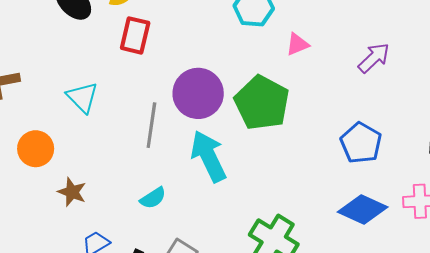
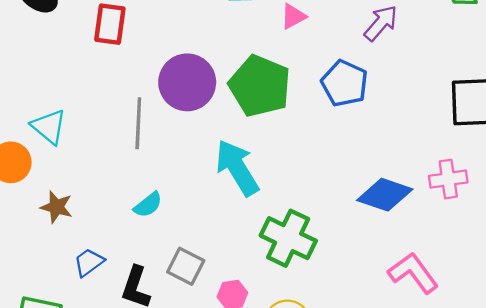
cyan triangle: (82, 97) -> (49, 127), moved
blue pentagon: (361, 143) -> (345, 83), moved
cyan arrow: (209, 156) -> (237, 168), moved

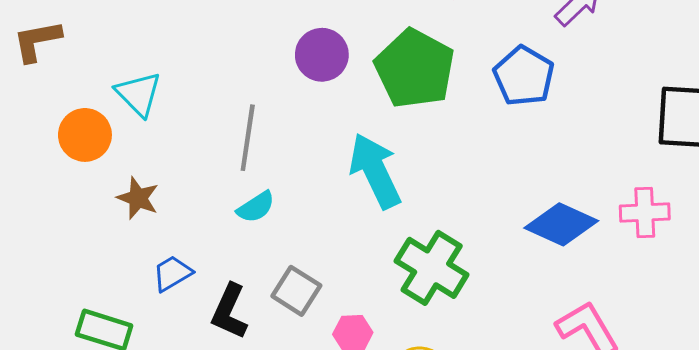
purple circle: (187, 82) -> (322, 55), size x0.7
gray line: (138, 123) -> (248, 138), moved

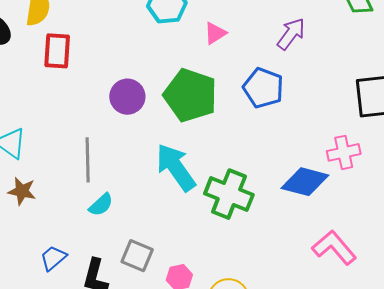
brown star: (138, 198) -> (22, 191), moved
pink cross: (645, 213) -> (344, 152), moved
green cross: (432, 268) -> (229, 194), moved

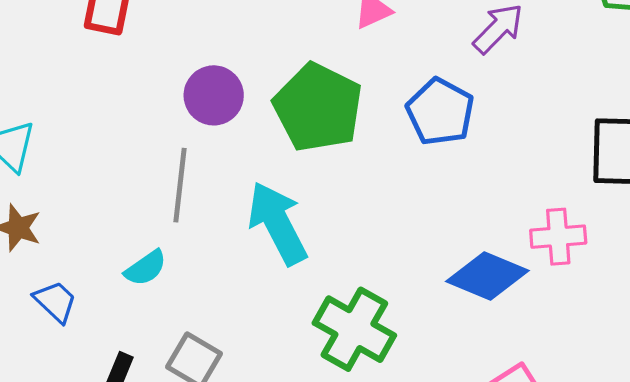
gray line: (88, 160) -> (180, 185), moved
green cross: (229, 194) -> (354, 329), moved
blue trapezoid: (53, 258) -> (55, 302), moved, turned 76

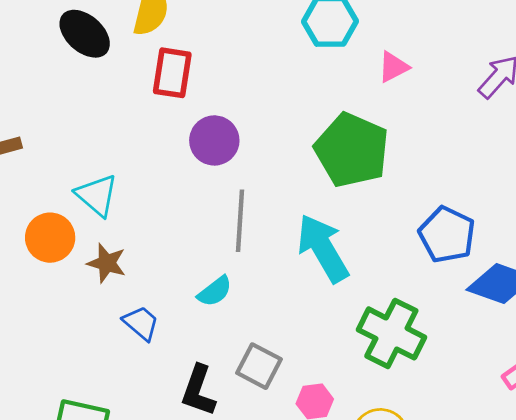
purple circle: (214, 95) -> (214, 140), moved
blue pentagon: (440, 112) -> (447, 235), moved

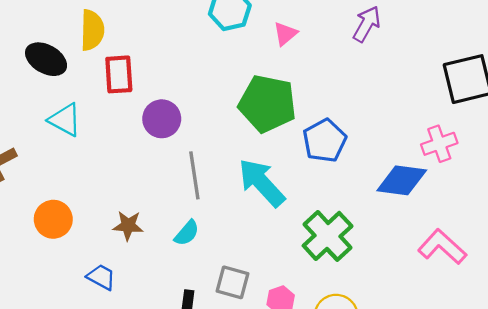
cyan triangle: (97, 195) -> (65, 120), moved
blue pentagon: (447, 235) -> (325, 141), moved, turned 30
brown star: (107, 263) -> (128, 226), moved
blue trapezoid: (141, 323) -> (101, 277), moved
green cross: (391, 333) -> (328, 236), turned 33

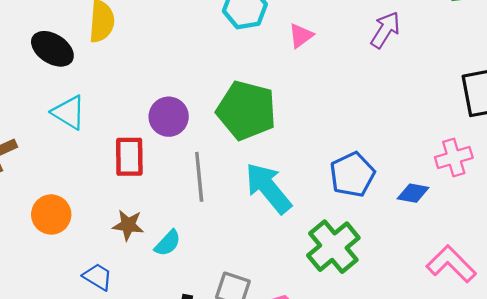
red rectangle: (119, 74) -> (129, 157), moved
green pentagon: (267, 104) -> (246, 110), moved
blue pentagon: (325, 141) -> (352, 175), moved
blue diamond: (402, 180) -> (413, 193), size x0.6
cyan semicircle: (187, 233) -> (168, 243), moved

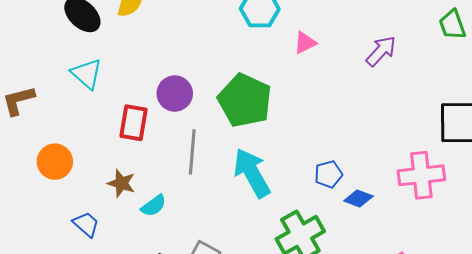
pink cross: (454, 157) -> (421, 175), size x1.4
blue pentagon: (352, 175) -> (328, 174), size x0.7
blue diamond: (413, 193) -> (358, 198), moved

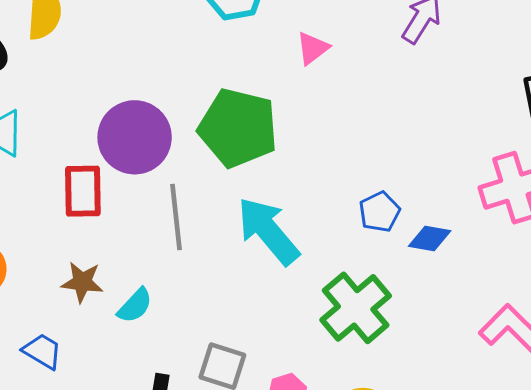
pink triangle: (305, 43) -> (313, 48), moved
purple circle: (175, 94) -> (135, 137), size x1.4

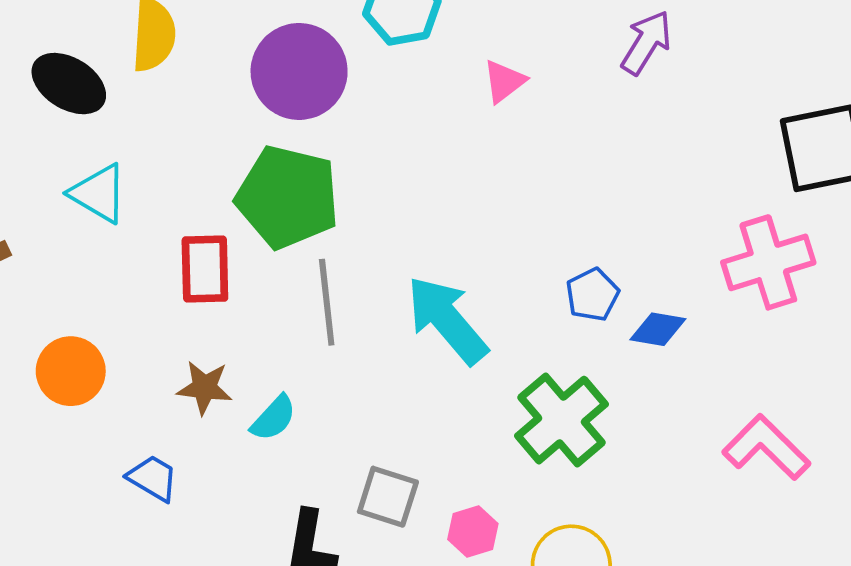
green pentagon: (238, 128) -> (288, 197), moved
purple circle: (135, 137) -> (299, 71), moved

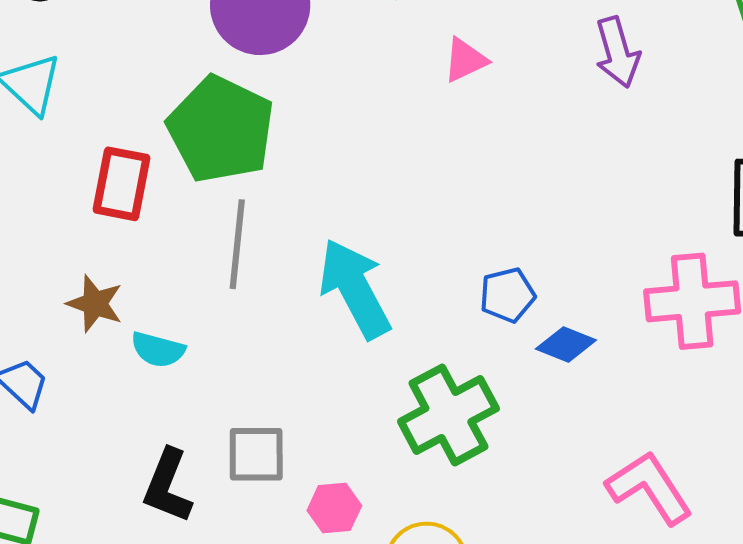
purple arrow: (646, 43) -> (617, 52), turned 120
cyan semicircle: (274, 418) -> (158, 350), turned 50
gray square: (388, 497) -> (256, 454), turned -30

